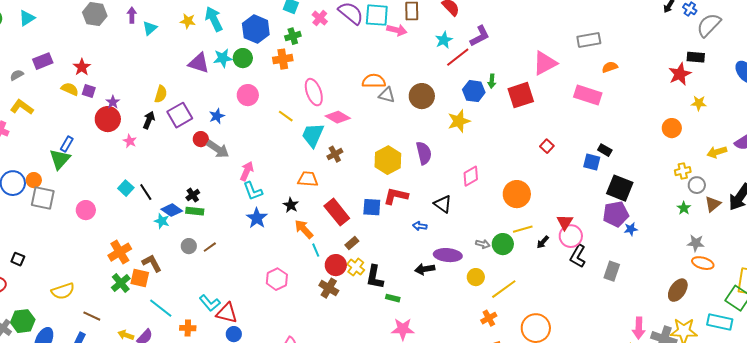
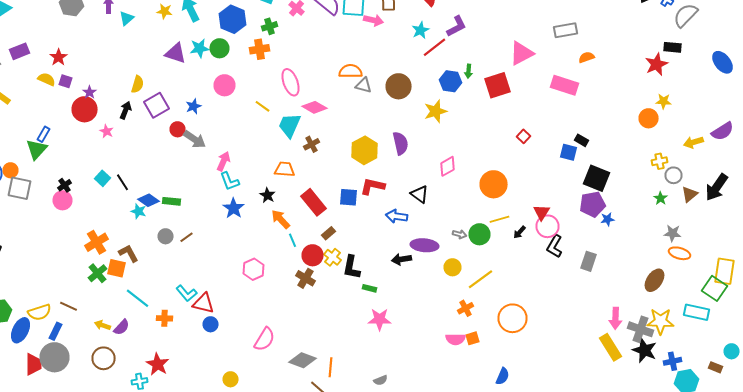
yellow star: (699, 103) -> (664, 101), moved
black cross: (193, 195) -> (64, 185), moved
blue arrow: (420, 226) -> (396, 216), size x1.5
yellow semicircle: (63, 291) -> (40, 312), moved

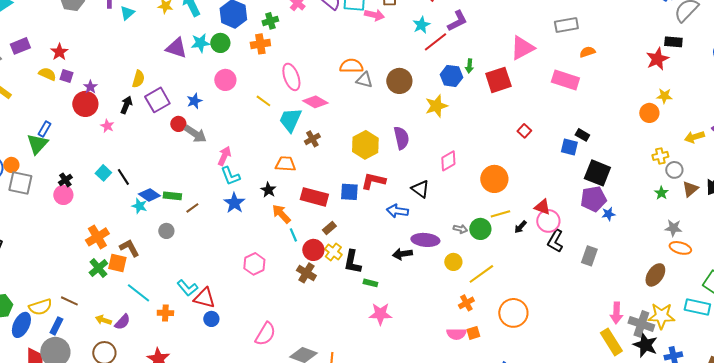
red rectangle: (314, 202) -> (314, 197), turned -36
red triangle: (542, 212) -> (542, 207), turned -42
brown line: (186, 237) -> (192, 208), moved

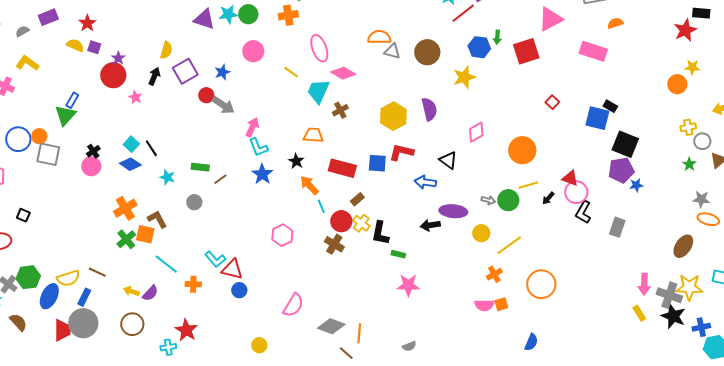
blue square: (569, 147) -> (597, 118), size x1.4
blue diamond: (149, 195) -> (130, 164), moved
yellow rectangle: (611, 342) -> (639, 313), size x0.6

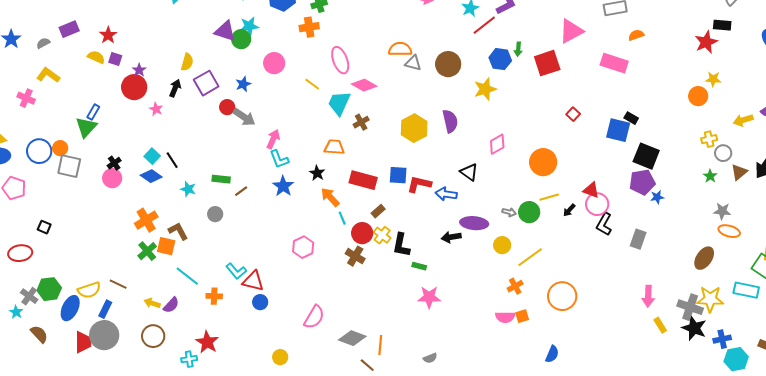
green circle: (248, 14) -> (241, 39), moved
red L-shape: (401, 152) -> (419, 184), moved
pink arrow: (644, 284) -> (648, 296), moved

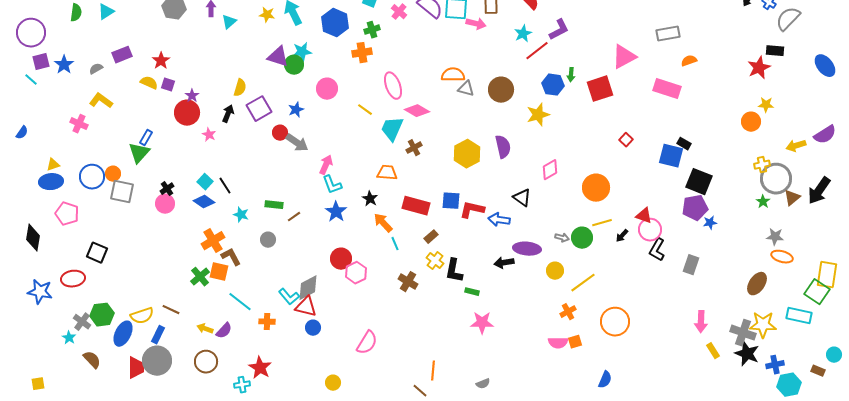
gray circle: (723, 153) -> (776, 179), size x1.8
orange cross: (146, 220) -> (213, 241), moved
black square: (44, 227) -> (97, 253), size x1.5
red circle: (362, 233) -> (341, 259), moved
gray diamond: (352, 338) -> (308, 288), moved, turned -48

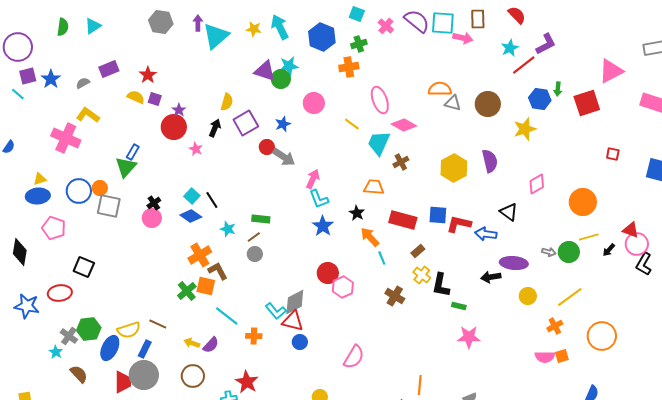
cyan triangle: (229, 22) -> (216, 36), size x1.8
pink cross: (79, 124) -> (66, 138), size x1.6
red square: (626, 140) -> (613, 154), turned -32
brown line: (294, 217) -> (254, 237), moved
yellow circle: (555, 271) -> (528, 296), moved

